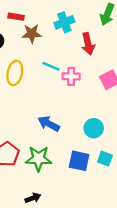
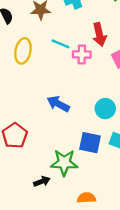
red arrow: (88, 44) -> (99, 34), moved
green star: (38, 159) -> (64, 163), moved

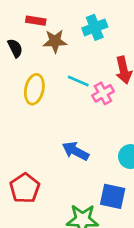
pink cross: (82, 54) -> (103, 93), turned -30

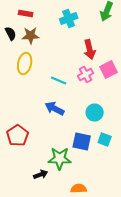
brown star: (55, 41) -> (31, 36), moved
cyan line: (78, 81) -> (59, 80), moved
pink cross: (103, 93) -> (86, 74), moved

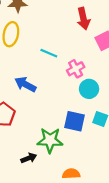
pink cross: (86, 74) -> (76, 69), moved
blue arrow: (55, 108) -> (25, 84), moved

